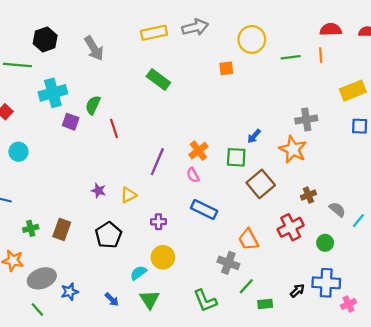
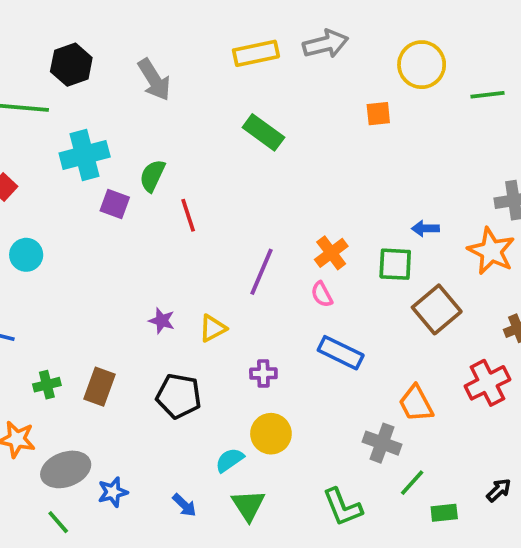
blue arrow: (254, 136) -> (425, 228), turned 48
black pentagon: (108, 235) -> (179, 396), turned -30

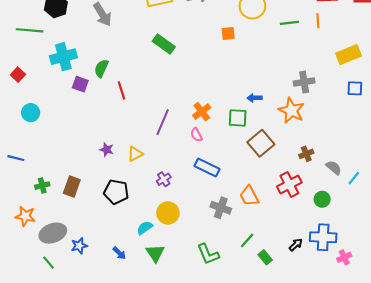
purple cross: (263, 373) -> (164, 179), turned -32
gray cross: (382, 443) -> (221, 208), moved
green rectangle: (444, 513) -> (265, 257), turned 56

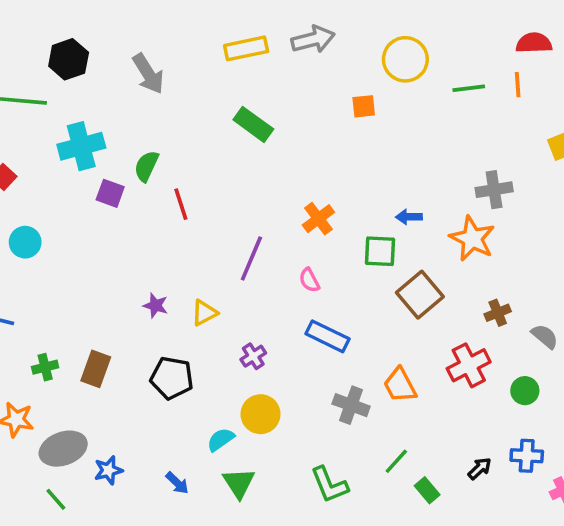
orange cross: (202, 112) -> (318, 219), moved
blue cross: (323, 237) -> (527, 456), size x0.7

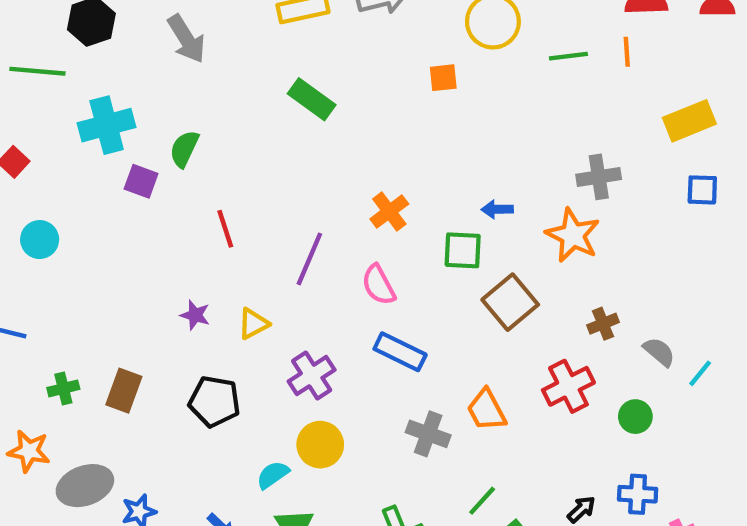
red line: (181, 204) -> (225, 229), moved
pink semicircle: (309, 280) -> (379, 285), size x1.4
purple cross: (253, 356) -> (312, 376), size x1.5

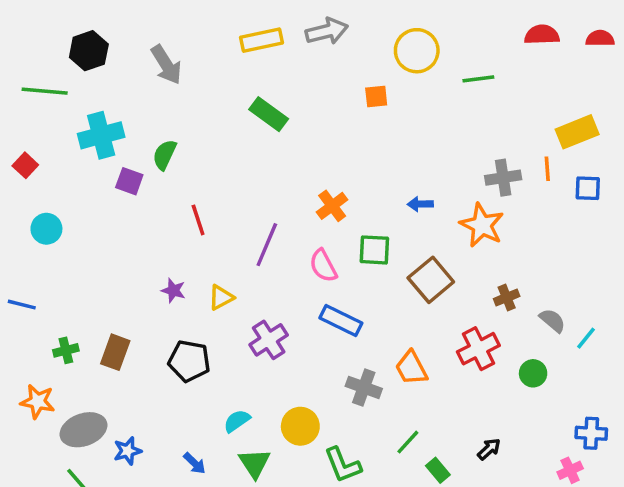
orange line: (627, 52) -> (547, 169), moved
green square: (463, 250) -> (374, 250), moved
yellow circle: (320, 445) -> (300, 426), moved
blue cross: (638, 494) -> (591, 433), moved

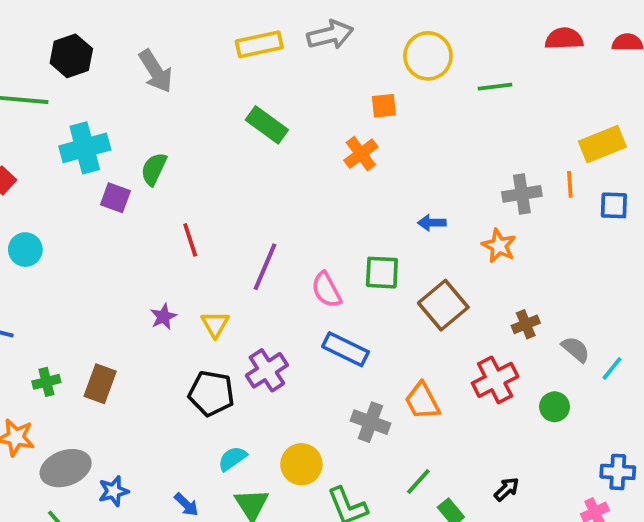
orange cross: (332, 206) -> (361, 154), moved
orange star: (482, 225) -> (499, 246), size x0.7
purple star: (173, 290) -> (163, 317), turned 30
yellow triangle: (221, 298) -> (215, 324), turned -32
black pentagon: (189, 361) -> (211, 393), moved

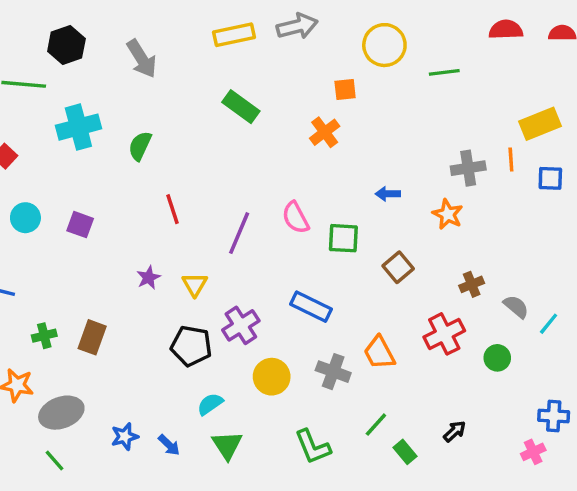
purple square: (115, 198) -> (80, 225), moved
pink semicircle: (326, 290) -> (296, 218), moved
brown square: (443, 305) -> (398, 267), size x0.7
yellow circle: (301, 464) -> (272, 377), moved
blue star: (114, 491) -> (125, 437), moved

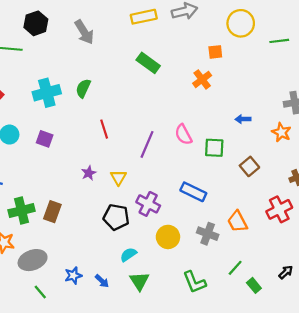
cyan cross: (78, 127) -> (47, 93), moved
purple cross: (241, 325) -> (148, 204), turned -30
green cross: (44, 336) -> (22, 211), size x1.6
green line: (55, 460) -> (40, 292), moved

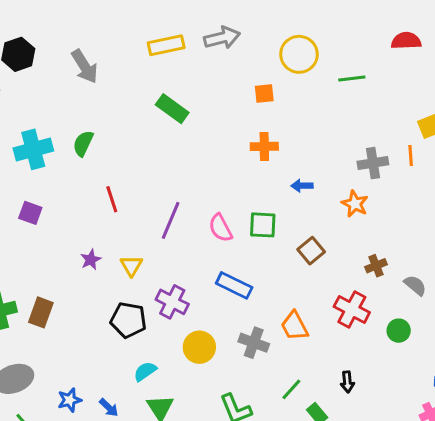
orange cross: (202, 79) -> (264, 146), moved, turned 36
pink semicircle: (183, 135) -> (221, 228), moved
red cross: (279, 209) -> (352, 309), turned -35
black arrow: (286, 272) -> (347, 382), moved, turned 128

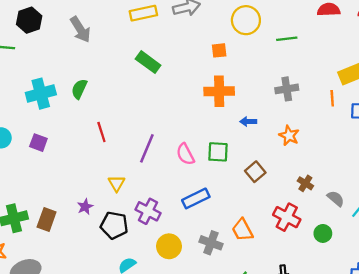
orange cross: (264, 146) -> (219, 91), size x1.4
gray cross: (373, 163) -> (287, 89), moved
purple star: (91, 260) -> (85, 207), moved
brown cross: (376, 266) -> (305, 183), turned -35
blue rectangle: (234, 285) -> (196, 198), turned -52

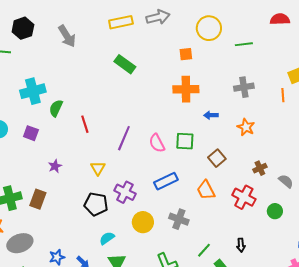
green semicircle: (79, 89) -> (56, 108), moved
brown cross: (305, 183) -> (260, 168), turned 32
purple star: (85, 207) -> (55, 166), moved
orange trapezoid: (242, 230) -> (206, 190), moved

